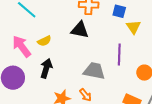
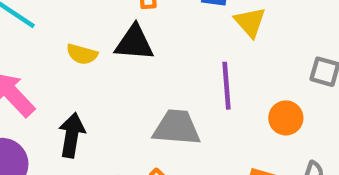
yellow semicircle: (44, 41) -> (82, 54), moved, turned 48

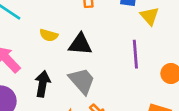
black triangle: (134, 43) -> (80, 44), moved
gray trapezoid: (177, 128) -> (82, 81), moved, turned 44

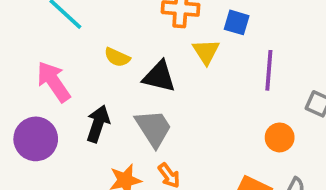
yellow triangle: (149, 16) -> (206, 52), moved
purple line: (135, 54) -> (269, 70), moved

